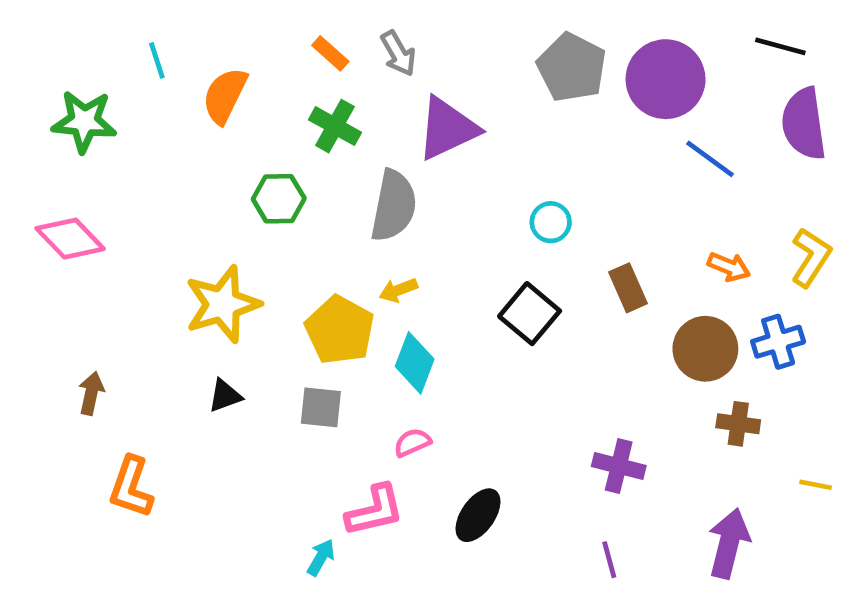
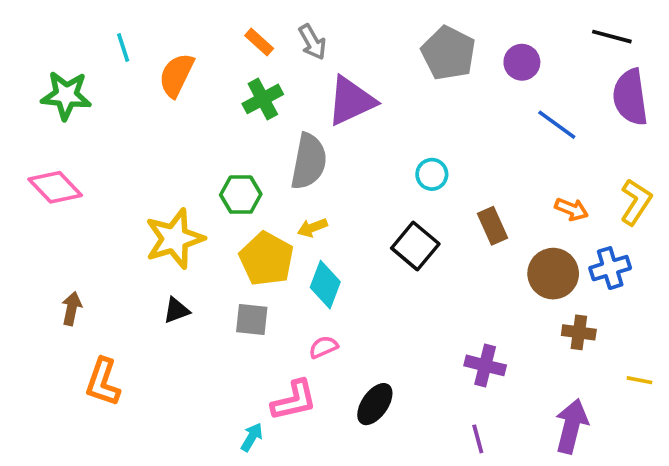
purple circle: (666, 79) -> (522, 62), size x0.6
green cross: (335, 126) -> (263, 99), turned 33
green hexagon: (279, 199) -> (241, 195), moved

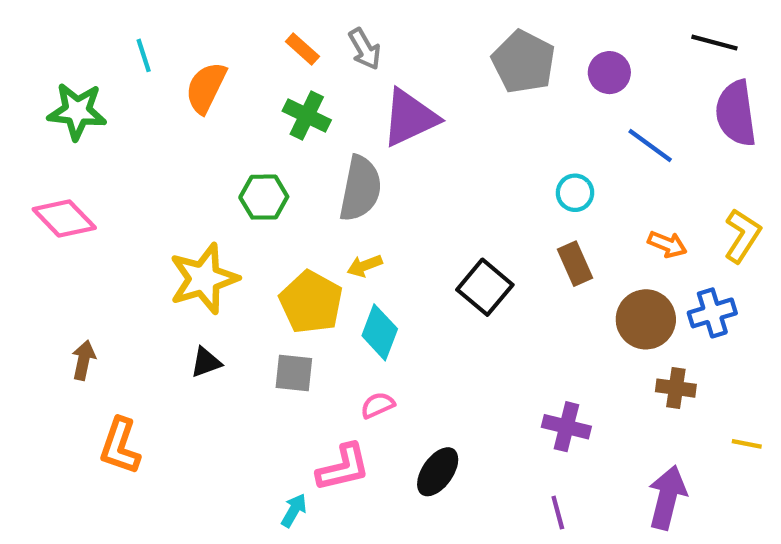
green cross: (263, 99) -> (307, 116), turned -36
cyan circle: (432, 174) -> (575, 193), moved
green hexagon: (241, 195) -> (264, 197), moved

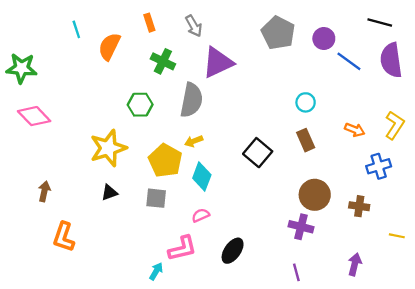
orange rectangle: (302, 49) -> (149, 23), moved, turned 30
green star: (77, 111) -> (22, 68), moved
blue line: (650, 146) -> (349, 61), moved
brown circle: (646, 319) -> (315, 195), moved
purple arrow: (667, 498) -> (355, 264), size x0.7

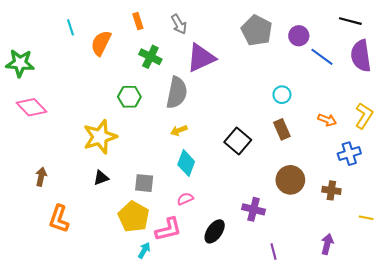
yellow pentagon: (165, 161) -> (134, 217), moved
purple cross: (301, 227) -> (254, 209), moved

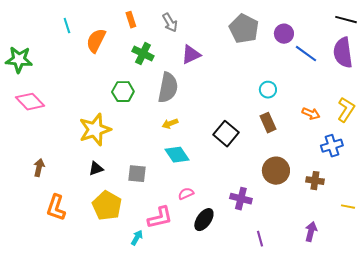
black line: (350, 21) -> (346, 20), moved
purple triangle: (201, 58) -> (191, 55), size x0.7
cyan diamond: (186, 163) -> (177, 155), turned -55
pink semicircle: (185, 199) -> (186, 194), moved
yellow pentagon: (134, 217) -> (107, 206), moved

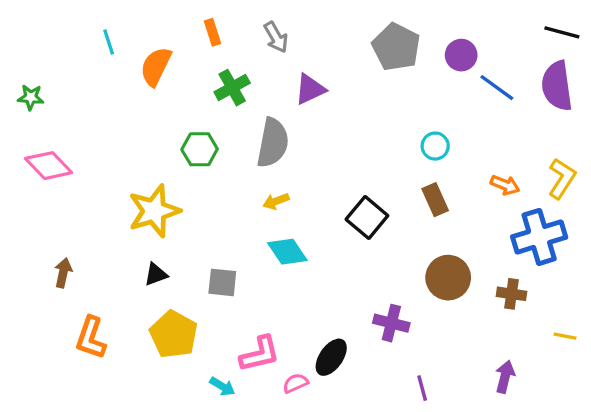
green cross: (143, 54) -> (232, 88), turned 35
green star: (19, 60) -> (31, 97), size x0.6
blue cross: (332, 146) -> (539, 237), size x1.5
pink semicircle: (186, 194) -> (295, 383), moved
cyan arrow: (137, 238) -> (222, 386), turned 91

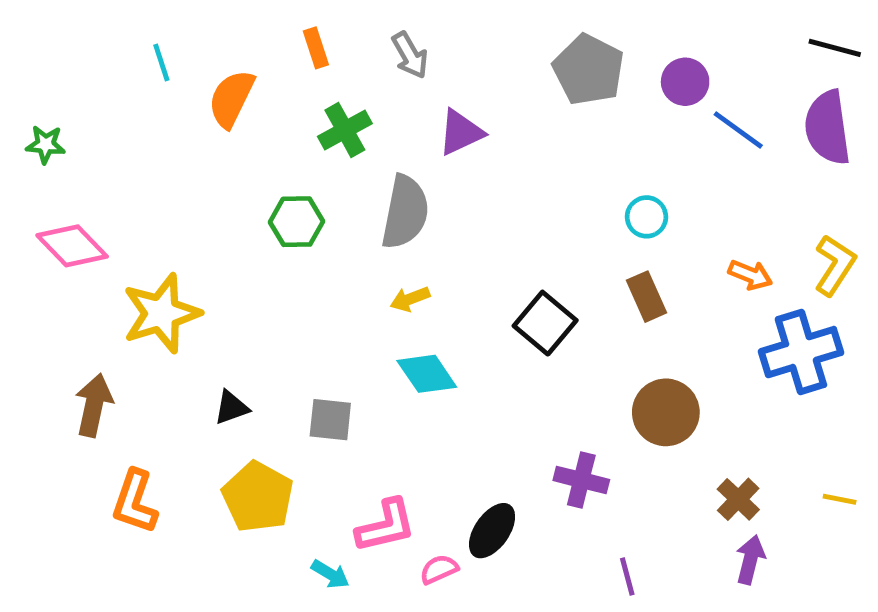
yellow star: (154, 211) -> (161, 313), moved
brown arrow: (63, 273) -> (94, 405), size x1.4
brown cross: (511, 294) -> (738, 499), moved, turned 36

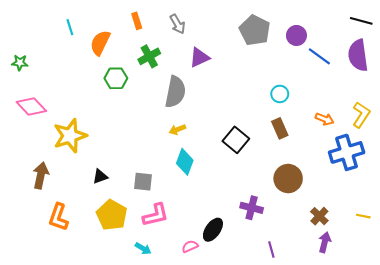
green hexagon: (297, 222) -> (116, 78), moved
cyan diamond: (427, 374) -> (185, 162), turned 55
pink L-shape: (386, 526) -> (156, 215), moved

